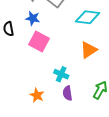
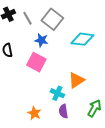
blue star: (33, 18) -> (41, 40), moved
orange triangle: (89, 50) -> (76, 80), moved

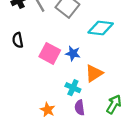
blue star: (41, 40) -> (73, 53), moved

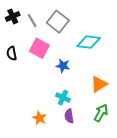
pink square: (50, 53) -> (39, 48), moved
orange triangle: (94, 73) -> (99, 84), moved

